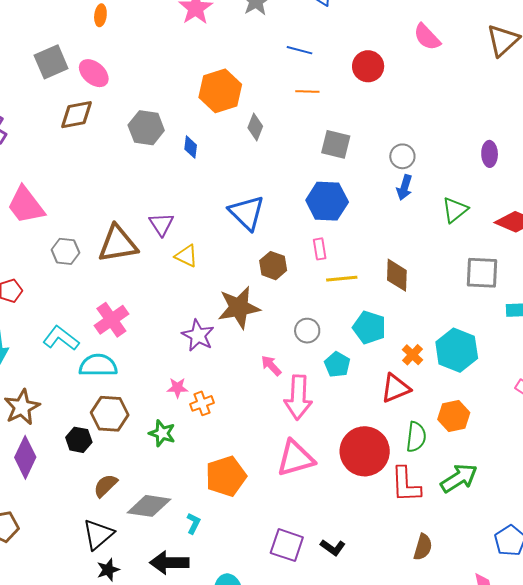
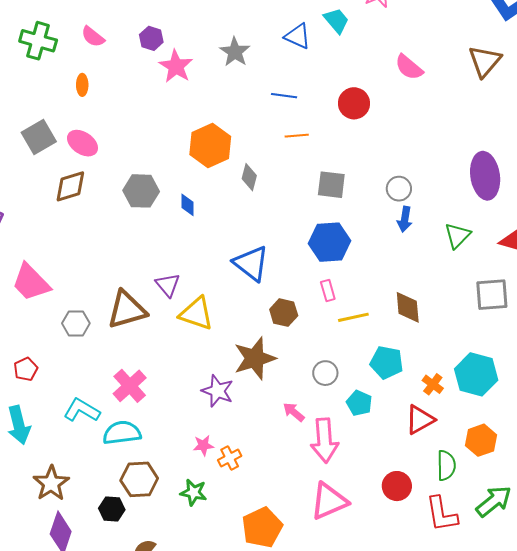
purple ellipse: (490, 154) -> (485, 176), size x1.8
yellow triangle: (186, 256) -> (196, 313), size x1.5
red circle: (365, 451) -> (397, 486), size x0.6

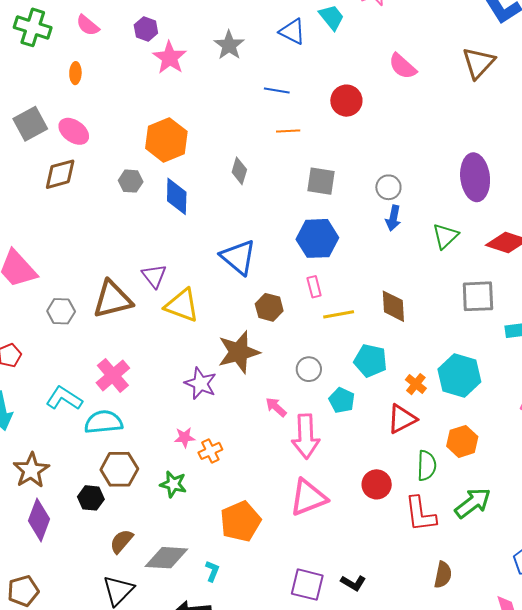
orange hexagon: (210, 146) -> (166, 140), moved
gray hexagon: (141, 191) -> (131, 181), size x0.7
blue diamond: (188, 205) -> (177, 196), size x1.6

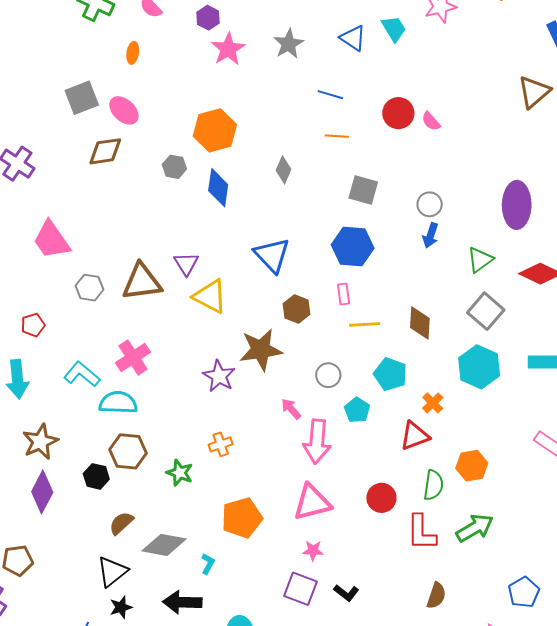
pink semicircle: (403, 66) -> (431, 121), moved, size x0.7
gray square: (478, 296) -> (486, 311), moved, turned 36
cyan hexagon: (459, 375) -> (479, 367), moved
pink star: (185, 437) -> (313, 551), moved

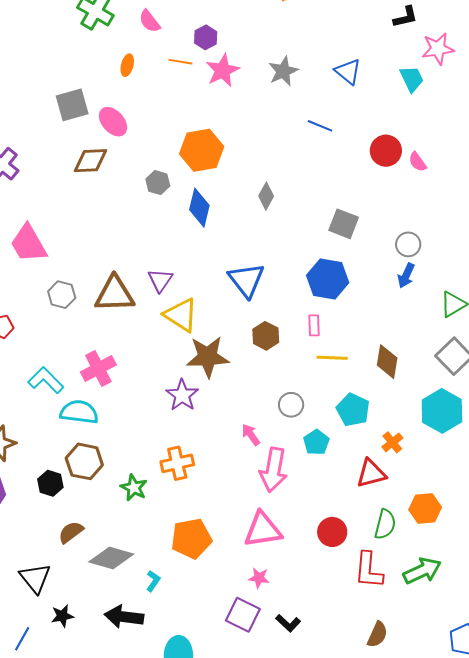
cyan trapezoid: (394, 29) -> (412, 79), moved
orange line: (337, 136) -> (180, 62), moved
brown star: (261, 350) -> (208, 357), moved
orange cross: (221, 444) -> (177, 463), size x1.4
black triangle: (112, 572) -> (35, 578), moved, turned -36

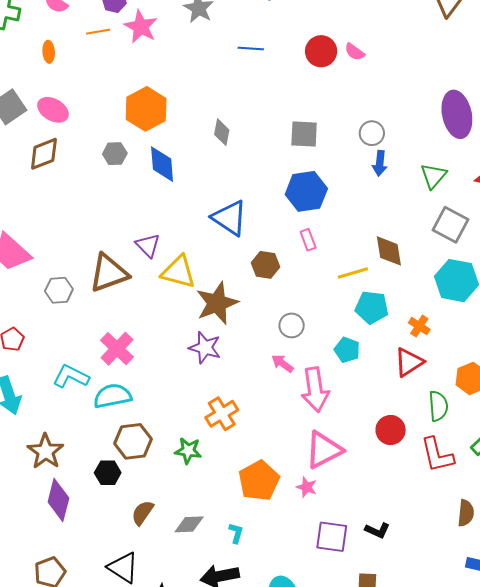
yellow line: (332, 358) -> (353, 273), moved
gray circle: (291, 405) -> (292, 325), moved
gray diamond: (111, 558) -> (189, 524), size x0.7
pink star: (259, 578) -> (307, 487), moved, turned 30

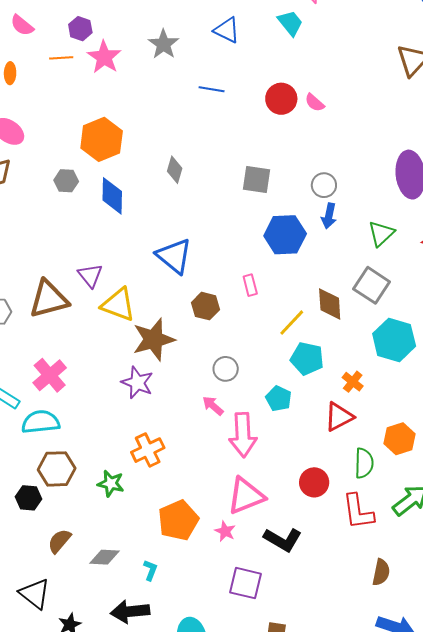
blue hexagon: (306, 191) -> (285, 235), moved
gray square: (450, 225) -> (372, 285), moved
yellow line: (353, 273) -> (292, 323), turned -36
black L-shape: (377, 530) -> (283, 540), moved, size x1.5

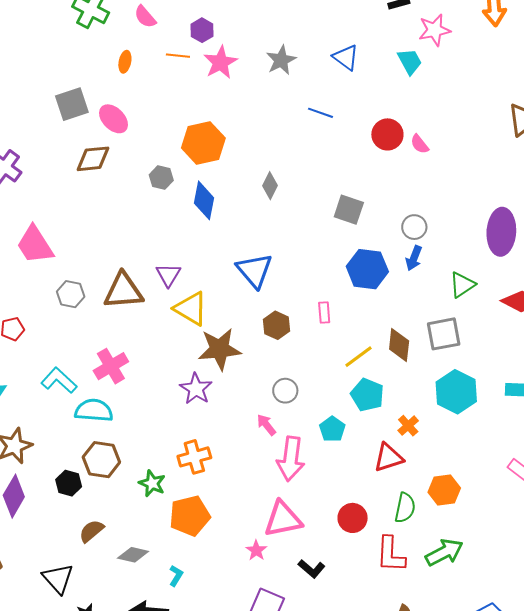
gray square: (372, 285) -> (444, 334), turned 36
orange pentagon: (178, 520) -> (190, 516), moved
black L-shape: (283, 540) -> (312, 569), size x0.7

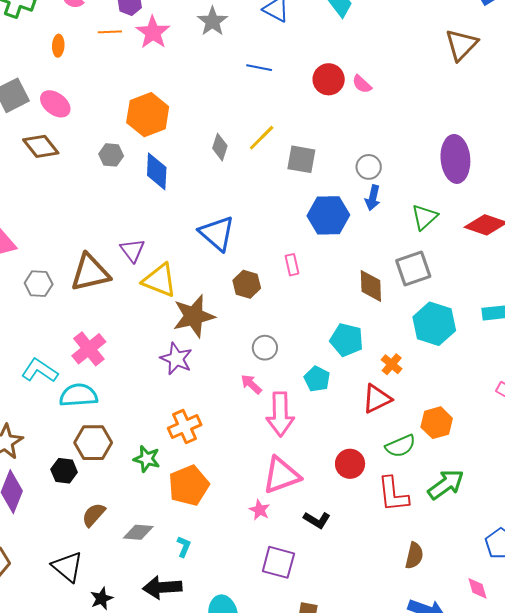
brown diamond: (93, 159) -> (41, 146), turned 66
yellow line: (359, 357) -> (262, 138), moved
green semicircle: (405, 508) -> (400, 446), turned 64

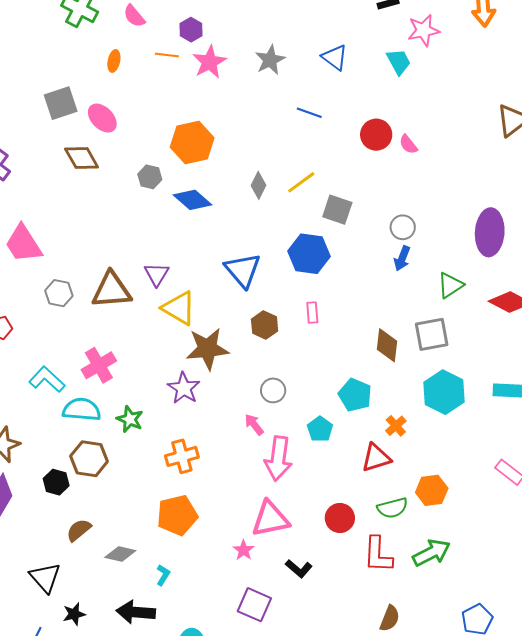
blue diamond: (157, 171) -> (192, 200), turned -60
blue hexagon: (328, 215) -> (309, 254), moved
green star: (147, 459) -> (130, 419), moved

